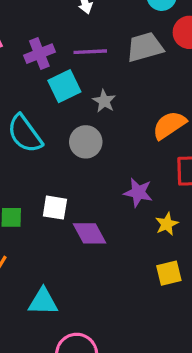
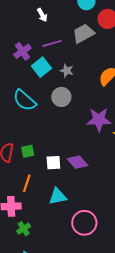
purple star: (138, 192) -> (99, 120), size x1.4
white square: (55, 208) -> (53, 163), moved
purple diamond: (89, 233) -> (77, 162), moved

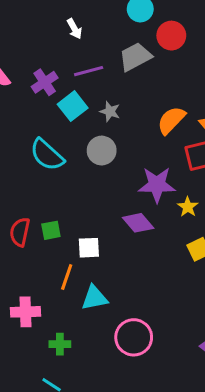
purple diamond: (77, 162) -> (138, 223), moved
orange line: (27, 183) -> (67, 277), moved
green cross: (24, 229) -> (60, 344), moved, turned 32

